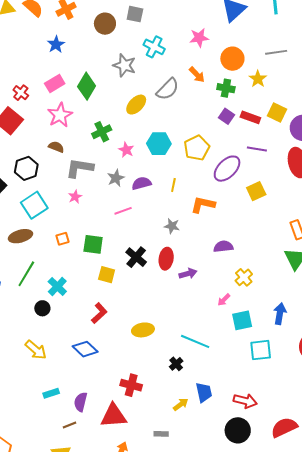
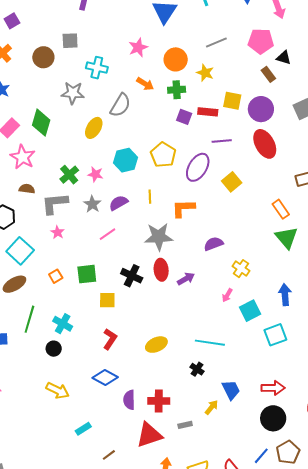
green cross: (102, 132) -> (69, 175), moved
gray star: (172, 226) -> (159, 237), size x1.8
purple semicircle: (81, 402) -> (129, 400), moved
gray rectangle: (161, 434) -> (185, 425), moved

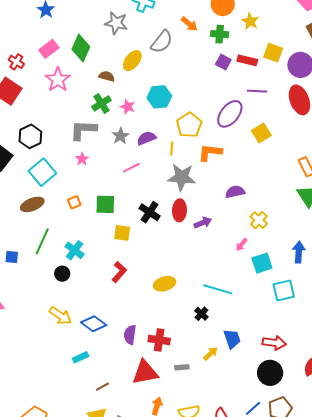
yellow pentagon: (163, 155) -> (189, 125), moved
brown semicircle: (27, 189) -> (107, 76), moved
yellow line: (150, 197) -> (172, 149), moved
blue diamond: (105, 377) -> (94, 324), moved

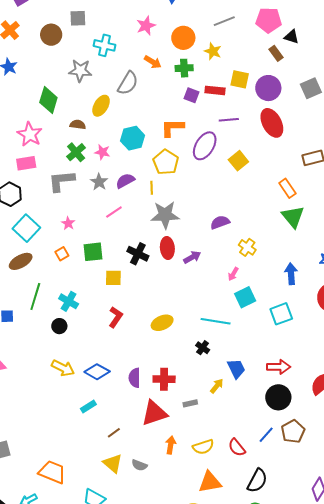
pink rectangle: (49, 49) -> (26, 163), moved, turned 36
orange L-shape: (210, 152) -> (172, 128), moved
pink star: (82, 159) -> (68, 223), moved
cyan square: (262, 263) -> (245, 297), moved

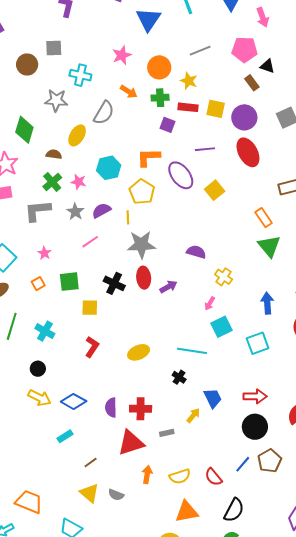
red rectangle: (215, 90) -> (188, 107), moved
purple ellipse: (205, 146) -> (181, 175), turned -68
purple semicircle: (220, 222) -> (196, 252), turned 36
black circle: (59, 326) -> (38, 369), moved

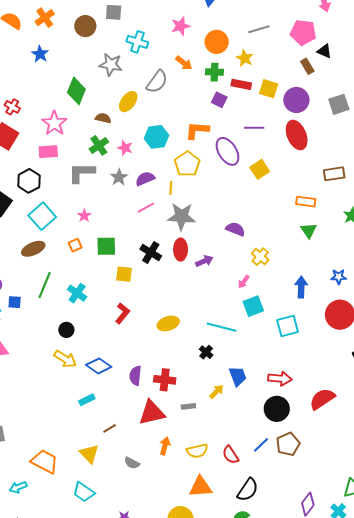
orange rectangle: (264, 218) -> (306, 202), turned -54
pink line: (90, 242) -> (146, 208), moved
green triangle: (269, 246) -> (309, 230), size x0.7
yellow triangle: (89, 493) -> (89, 454), moved

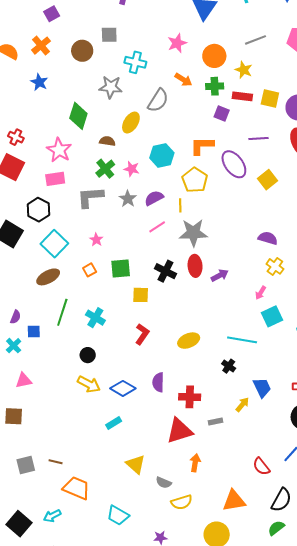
purple semicircle: (235, 229) -> (268, 238), moved
purple semicircle: (135, 376) -> (158, 382), moved
brown line: (110, 428) -> (56, 462), moved, turned 48
yellow semicircle: (197, 451) -> (182, 502), moved
yellow triangle: (89, 454) -> (136, 464), moved

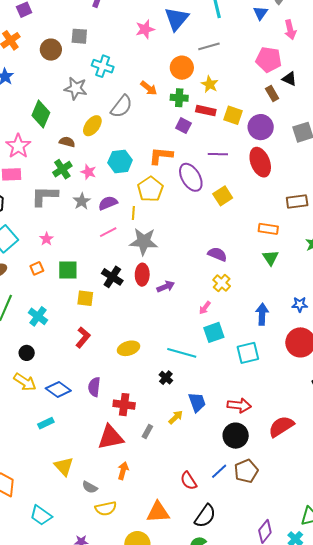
gray line: (255, 40) -> (209, 46), moved
pink star: (177, 43) -> (145, 29), moved
gray rectangle: (215, 422) -> (147, 432), turned -56

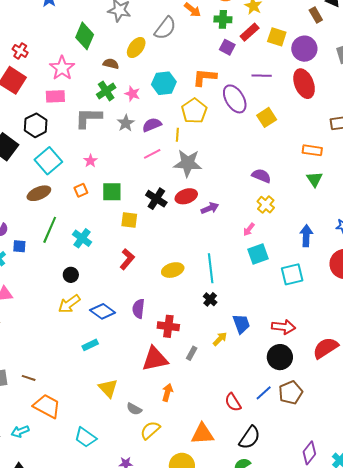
red rectangle: (206, 111) -> (250, 32), turned -54
red ellipse: (142, 275) -> (186, 196), turned 70
cyan line: (182, 353) -> (211, 268), moved, turned 68
yellow arrow: (25, 382) -> (69, 304), turned 110
yellow semicircle: (106, 508) -> (150, 430), turned 150

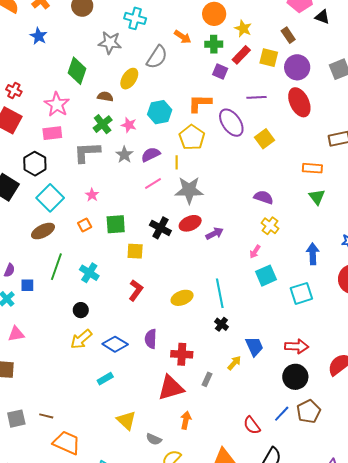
brown rectangle: (316, 15) -> (288, 35), moved

